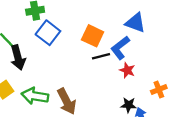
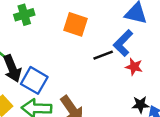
blue square: (48, 33) -> (34, 80), moved
orange square: (93, 36) -> (75, 24), moved

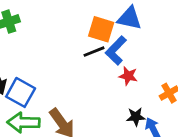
orange square: (75, 24) -> (101, 29), moved
black line: (103, 55) -> (94, 52), moved

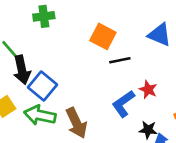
orange square: (101, 29) -> (103, 36), moved
blue L-shape: (116, 50) -> (123, 104), moved

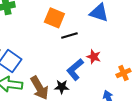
black star: (148, 130) -> (62, 87), moved

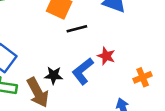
black star: (62, 87) -> (54, 75), moved

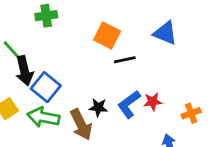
red star: (106, 56) -> (153, 102), moved, turned -30

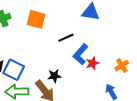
orange square: (107, 36) -> (36, 19), moved
blue L-shape: (129, 104) -> (81, 54), moved

